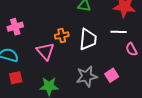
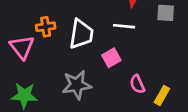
pink semicircle: (131, 49) -> (137, 84), moved
pink square: (112, 75) -> (111, 58), moved

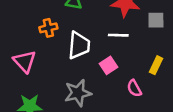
orange cross: (46, 27) -> (48, 28), moved
yellow rectangle: (162, 95) -> (156, 65), moved

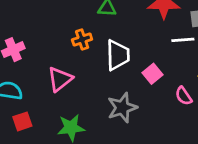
white line: (118, 35) -> (183, 40), moved
pink triangle: (25, 61) -> (60, 79), turned 40

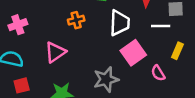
white trapezoid: (118, 55) -> (120, 23), moved
pink square: (153, 74) -> (133, 53), size x1.5

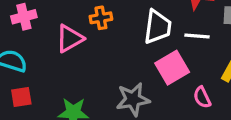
white line: (161, 26) -> (197, 36), moved
pink triangle: (55, 52) -> (70, 38), moved

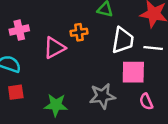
pink square: (172, 68) -> (133, 72), turned 30
pink semicircle: (202, 97) -> (146, 102), moved

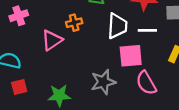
pink cross: (19, 30) -> (19, 16), moved
pink semicircle: (146, 102) -> (146, 83), size x1.5

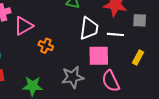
orange cross: (74, 23) -> (46, 46), moved, turned 32
pink triangle: (52, 40) -> (23, 26), moved

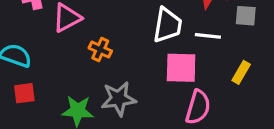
gray star: (73, 77) -> (119, 99), moved
pink semicircle: (111, 81) -> (198, 107), turned -140

